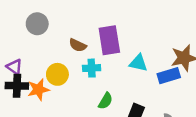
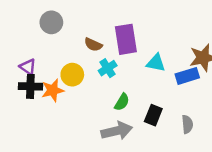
cyan cross: (92, 68) -> (108, 68), turned -30

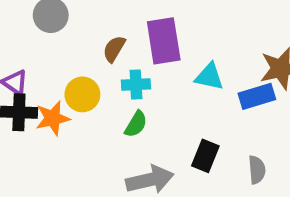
brown semicircle: (93, 45) -> (114, 49), turned 96
cyan cross: (108, 68) -> (136, 85), turned 30
green semicircle: (122, 102) -> (136, 124), moved

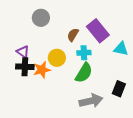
purple rectangle: (164, 41) -> (98, 31), turned -30
green semicircle: (136, 124) -> (84, 73), size x1.5

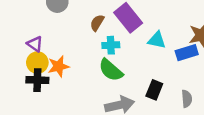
yellow circle: (57, 58) -> (37, 63), moved
black cross: (25, 67) -> (37, 80), moved
green semicircle: (84, 73) -> (111, 70), turned 100

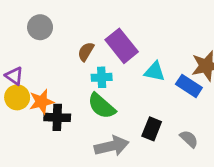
blue rectangle: (187, 53) -> (189, 86), turned 50
black cross: (37, 80) -> (57, 117), moved
gray semicircle: (187, 99) -> (189, 139), turned -42

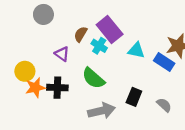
purple triangle: (14, 76) -> (62, 54), moved
cyan cross: (102, 77) -> (99, 46), moved, turned 35
orange star: (41, 102) -> (35, 88), moved

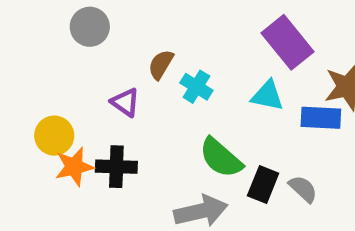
purple rectangle: (110, 30) -> (287, 42), moved
blue rectangle: (164, 62) -> (321, 118), turned -30
green semicircle: (93, 78) -> (221, 158), moved
gray semicircle: (164, 105) -> (303, 189), moved

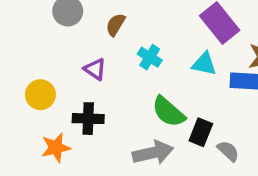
brown semicircle: (161, 64) -> (116, 25), moved
orange star: (74, 167) -> (56, 148), moved
gray semicircle: (303, 189) -> (228, 151), moved

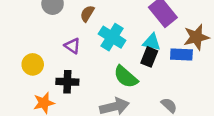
cyan cross: (150, 57) -> (112, 37), size x1.5
black rectangle: (201, 132) -> (149, 57), moved

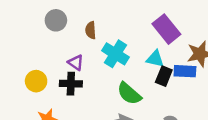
brown semicircle: (87, 14) -> (91, 30), turned -35
black rectangle: (149, 57) -> (164, 76), moved
black cross: (67, 82) -> (71, 84), moved

